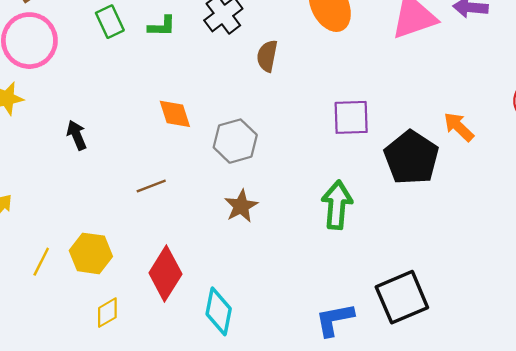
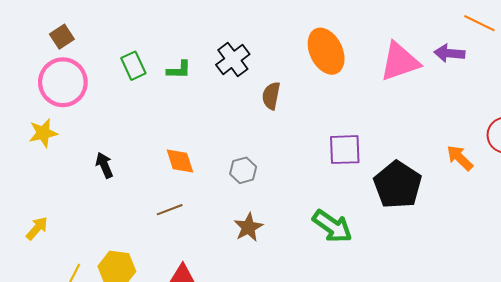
orange diamond: (175, 114) -> (180, 161), moved
orange arrow: (459, 127) -> (460, 158), moved
gray hexagon: (235, 141) -> (243, 170), size x0.7
green arrow: (337, 205) -> (332, 226), turned 120

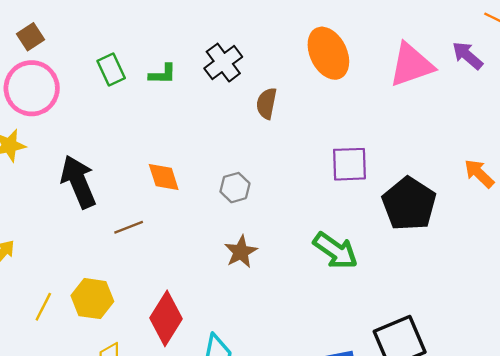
purple arrow: (449, 53) -> (467, 56), turned 36
black arrow: (104, 165) -> (78, 182), size x1.8
brown line: (170, 210) -> (129, 227), moved

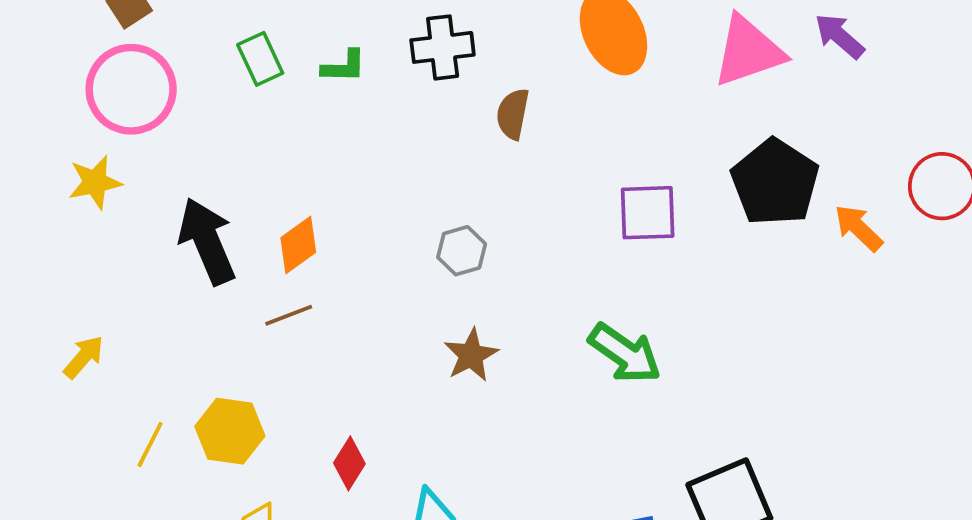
black cross: (223, 63) -> (443, 47), turned 30
orange diamond: (164, 177) -> (298, 245), moved, turned 72
black pentagon: (409, 204) -> (775, 182), moved
red diamond: (166, 318) -> (349, 463), size x0.6

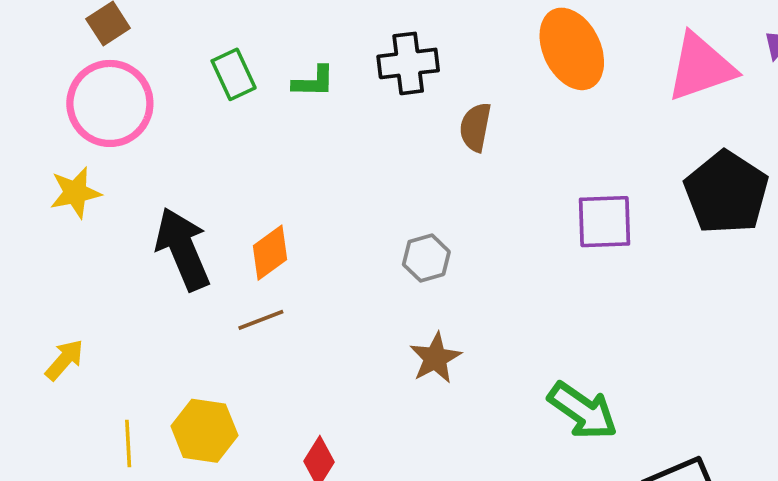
green arrow: (625, 353) -> (583, 411), moved
yellow line: (150, 444) -> (128, 443), turned -30

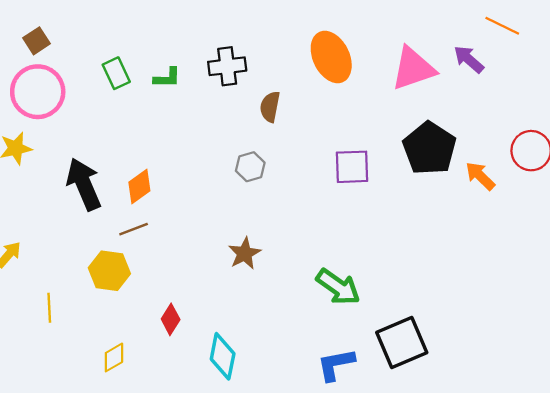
gray hexagon: (426, 258) -> (250, 167), moved
yellow hexagon: (204, 431) -> (109, 271), moved

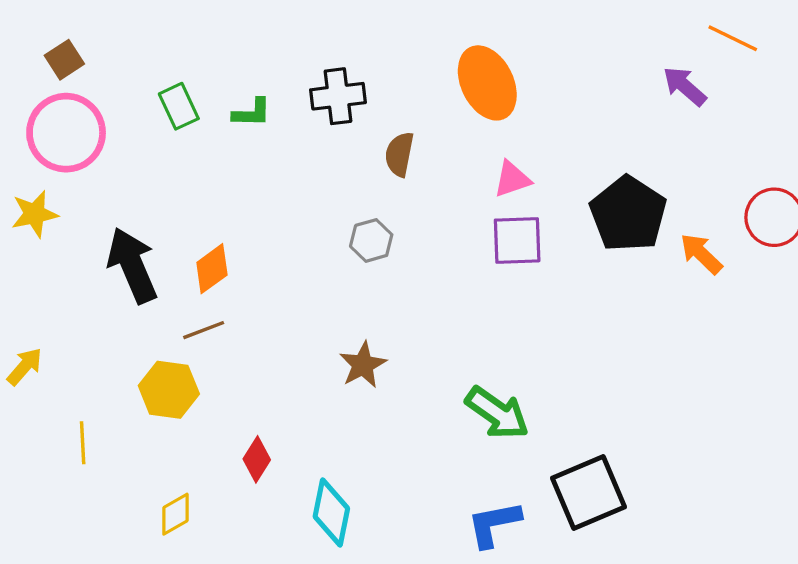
pink triangle: (413, 69) -> (512, 179), moved, size x0.6

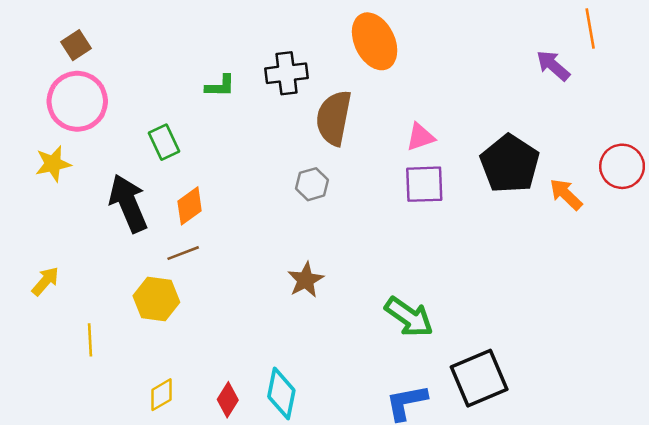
orange line: (733, 38) -> (590, 29), turned 54
orange ellipse: (487, 83) -> (375, 41), moved
green rectangle: (179, 106) -> (164, 142), moved
brown semicircle: (399, 154) -> (334, 118), size x1.6
red diamond: (257, 459) -> (228, 400), moved

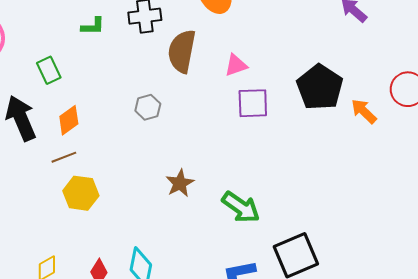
pink triangle: (420, 137) -> (236, 65), moved
gray hexagon: (312, 184) -> (148, 107), moved
brown star: (306, 280) -> (180, 183), moved
yellow hexagon: (156, 299) -> (81, 193), moved

